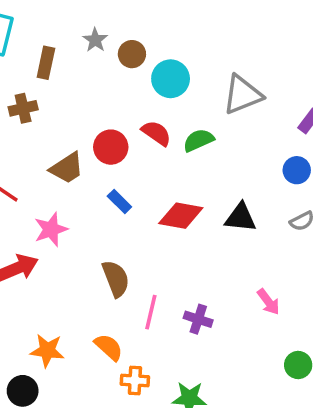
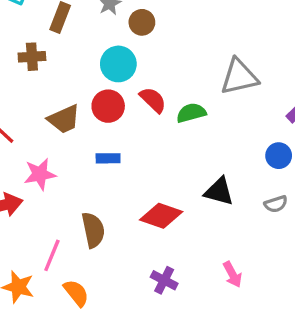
cyan circle: (171, 79) -> (118, 64), moved
blue rectangle: (119, 201) -> (108, 158), turned -55
red diamond: (181, 216) -> (161, 216), moved
pink line: (151, 312) -> (52, 255), moved

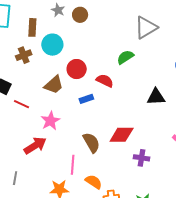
cyan circle: (118, 64) -> (52, 45), moved
red semicircle: (153, 100) -> (105, 81), moved
red diamond: (161, 216) -> (122, 135), moved

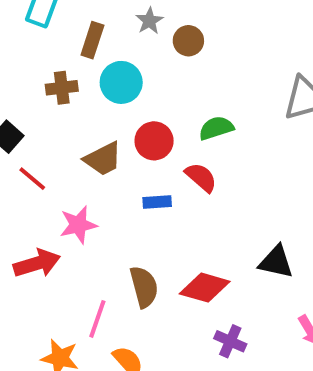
green semicircle: (125, 57) -> (216, 128), moved
black triangle: (156, 97) -> (276, 262), moved

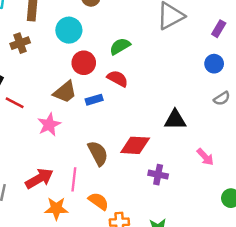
cyan circle: (121, 82) -> (69, 30), moved
brown trapezoid: (103, 159) -> (65, 92), moved
red arrow: (37, 263) -> (39, 179), moved

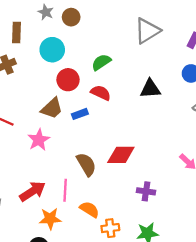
black triangle: (175, 120) -> (150, 89), moved
purple cross: (158, 175) -> (146, 191), moved

